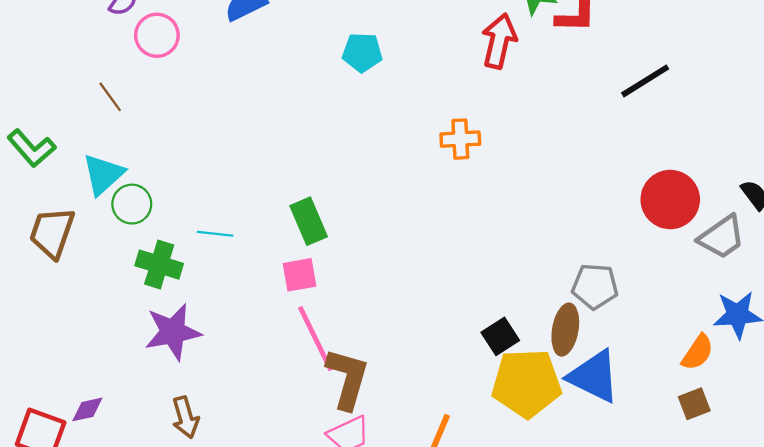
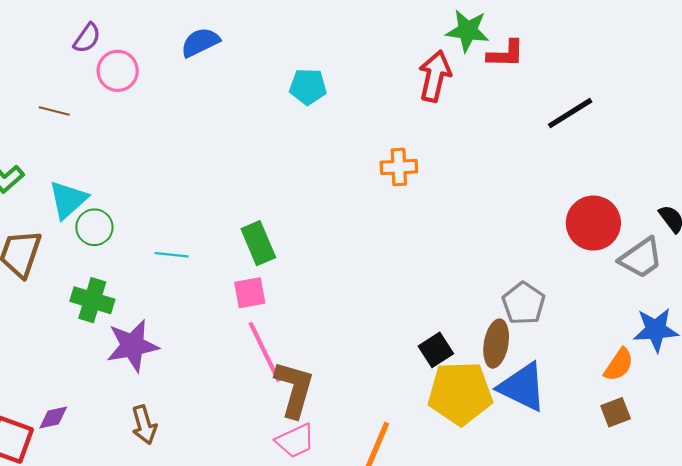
brown line: (110, 97) -> (54, 111), moved, turned -40
green cross: (159, 265) -> (92, 300), moved
gray pentagon: (595, 286) -> (524, 303), turned 30

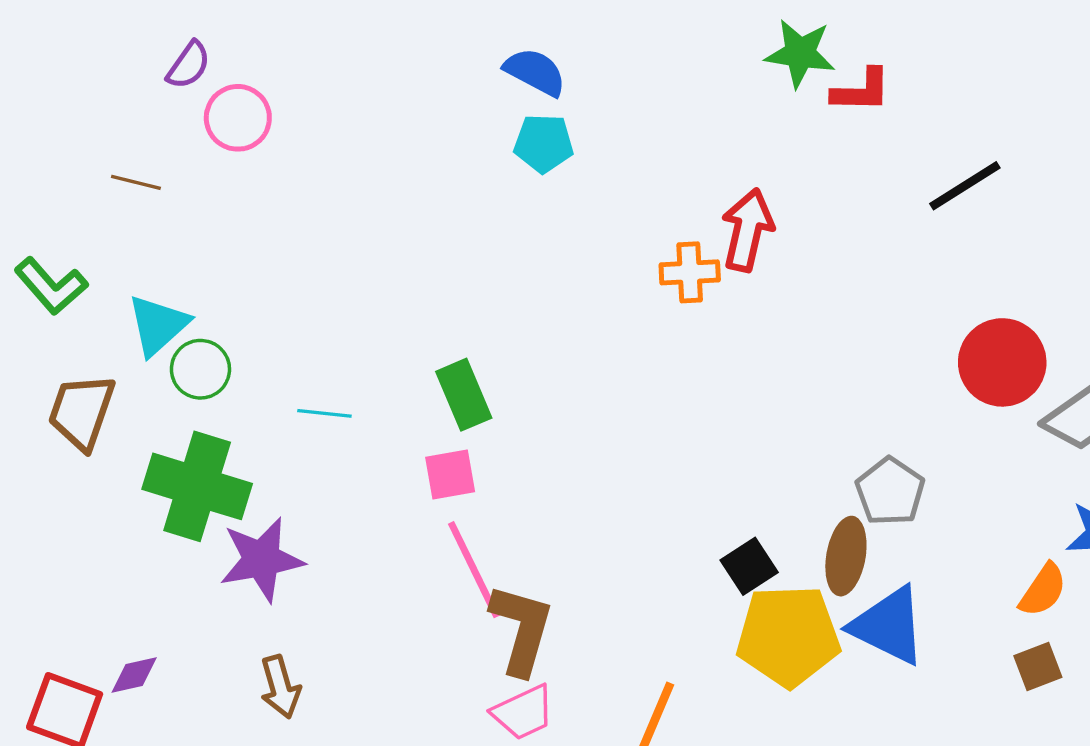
blue semicircle: (200, 42) -> (535, 72), moved, turned 54
red arrow: (435, 76) -> (747, 230), moved
green cross: (92, 300) -> (197, 486), size x1.5

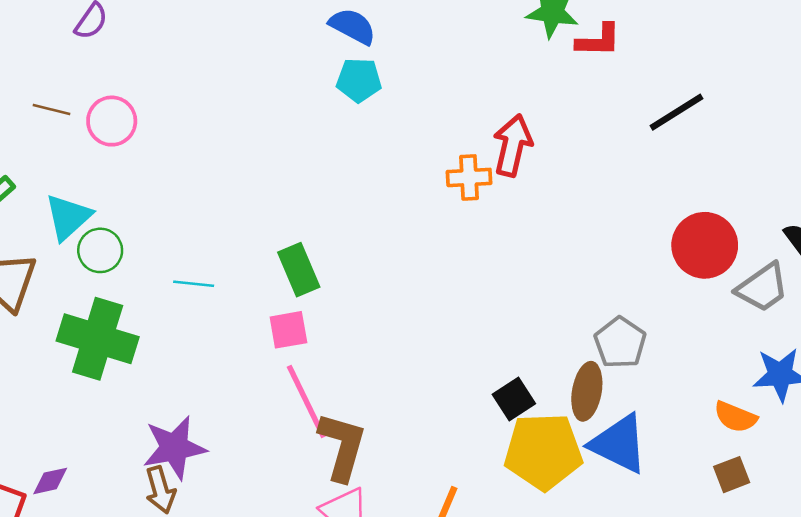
pink circle: (238, 118) -> (112, 121), moved
purple star: (262, 559) -> (174, 448), moved
orange semicircle: (1043, 590) -> (735, 417), turned 78

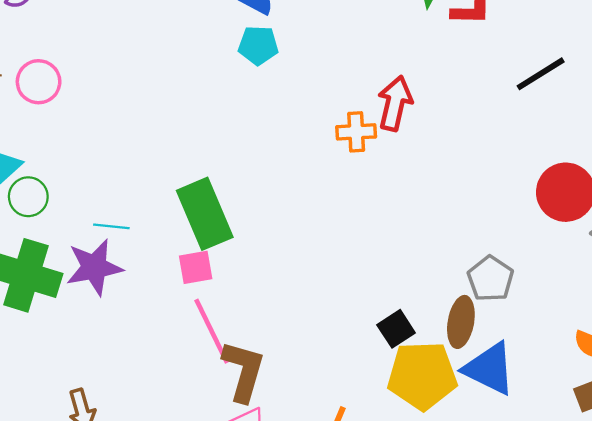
green rectangle: (299, 270) -> (205, 214), size x1.5
purple star: (174, 448) -> (94, 267), moved

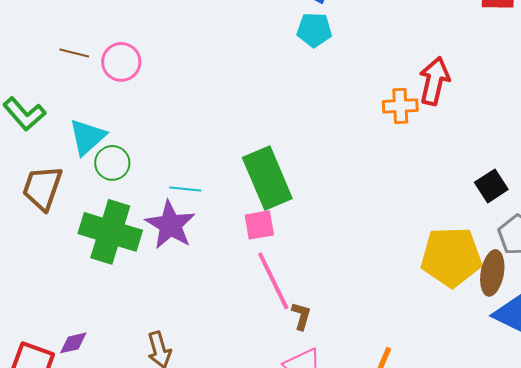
purple star: (94, 267) -> (170, 225), turned -30
black square: (396, 329) -> (491, 186), moved
brown L-shape: (243, 371) -> (301, 316), size x0.5
yellow pentagon: (422, 375) -> (451, 257), moved

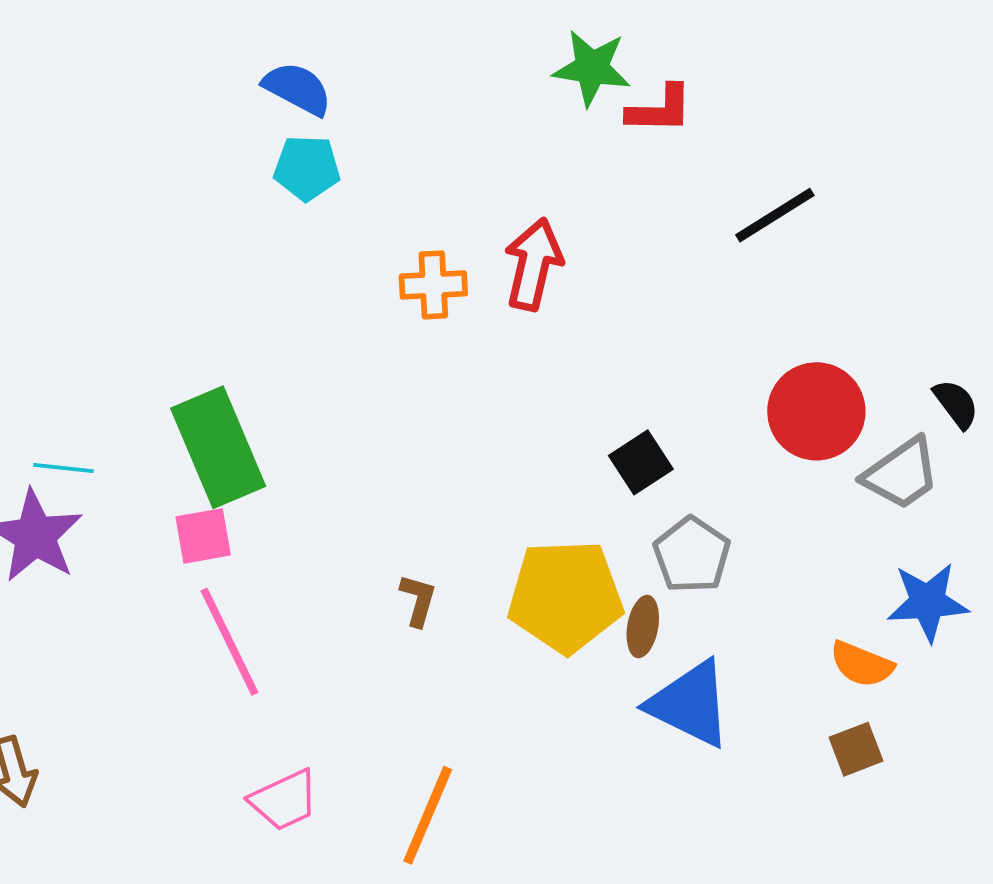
orange cross: (400, 106) -> (433, 285), moved
brown ellipse: (492, 273) -> (643, 627), size x0.7
brown L-shape: (301, 316) -> (418, 600), moved

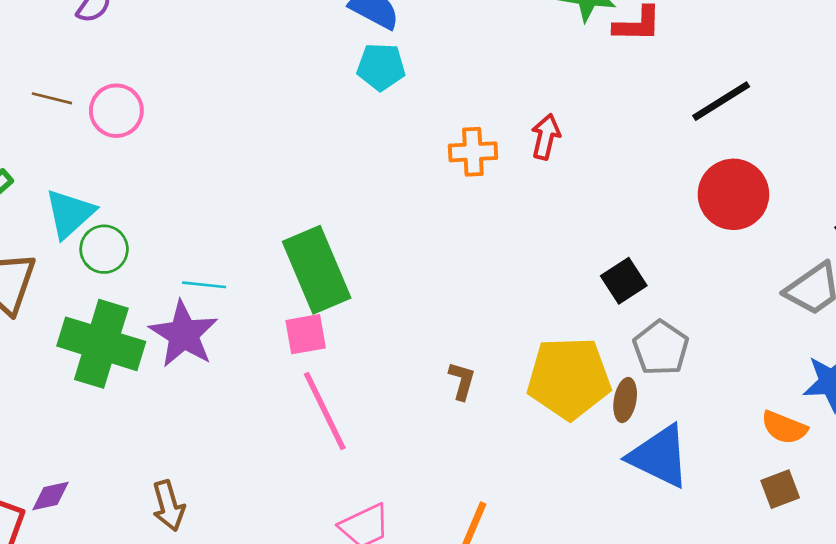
red arrow: (533, 264) -> (546, 137), size x0.7
red circle: (816, 411) -> (733, 194), moved

